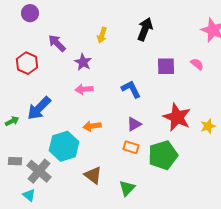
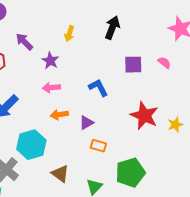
purple triangle: (134, 124) -> (86, 123), moved
orange arrow: (92, 126) -> (59, 115), moved
green pentagon: (163, 155) -> (130, 173), moved

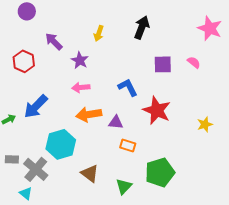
orange arrow: (59, 115) -> (89, 114), size x1.4
red star: (144, 116) -> (157, 110), moved
purple triangle: (86, 123) -> (116, 122), turned 35

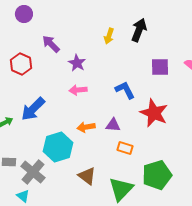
yellow arrow: (99, 33) -> (109, 36), moved
orange arrow: (89, 114) -> (86, 127), moved, size x0.7
green triangle: (124, 186) -> (121, 189), size x1.5

